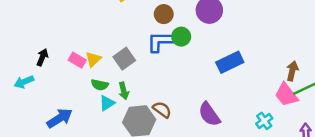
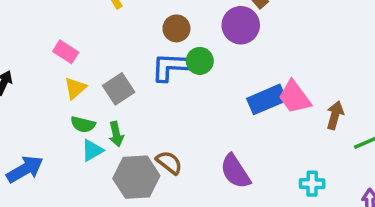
pink rectangle: (77, 60) -> (66, 52), moved
brown arrow: (292, 71) -> (335, 115), moved
pink trapezoid: (286, 95) -> (295, 97), moved
cyan cross: (264, 121) -> (312, 184), turned 35

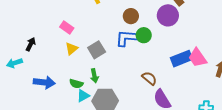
green semicircle: (83, 124) -> (76, 84), moved
cyan triangle: (92, 150) -> (83, 96), moved
brown semicircle: (169, 162) -> (149, 78), moved
blue arrow: (25, 169) -> (44, 82), moved, turned 35

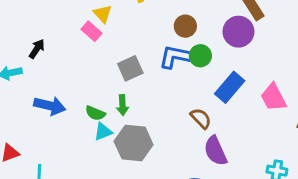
yellow triangle: (72, 49) -> (103, 14), moved, turned -40
blue rectangle: (181, 59) -> (230, 87), moved, turned -35

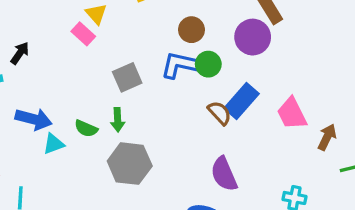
brown semicircle: (201, 118) -> (220, 113), moved
cyan triangle: (103, 132) -> (54, 144), moved

